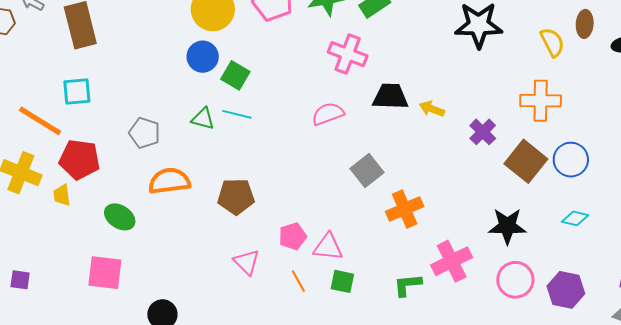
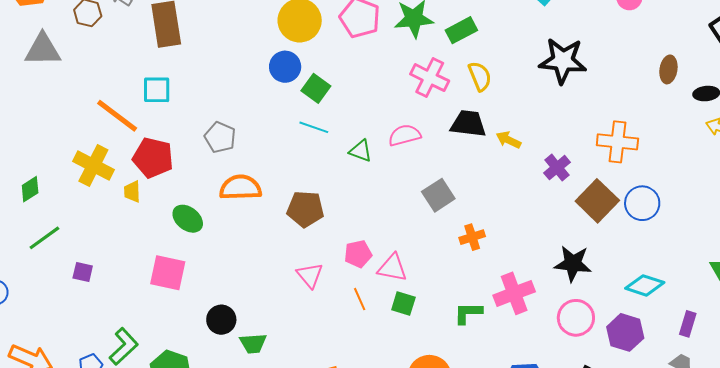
yellow semicircle: (552, 42) -> (480, 76), moved
green triangle: (203, 119) -> (361, 151), moved
orange cross: (405, 209) -> (472, 237), size x0.7
cyan diamond: (575, 218) -> (645, 285), moved, size x1.4

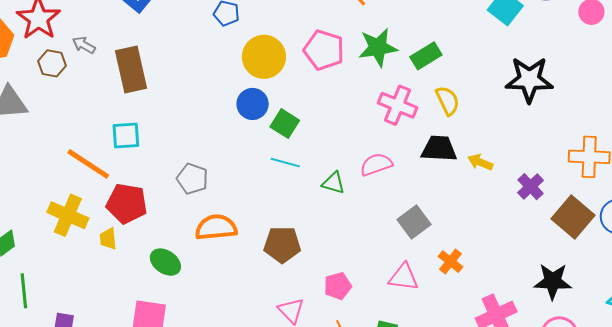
orange cross: (472, 237) -> (450, 262), turned -30
green line: (44, 238) -> (24, 291), turned -56
pink triangle: (392, 268) -> (404, 277), moved

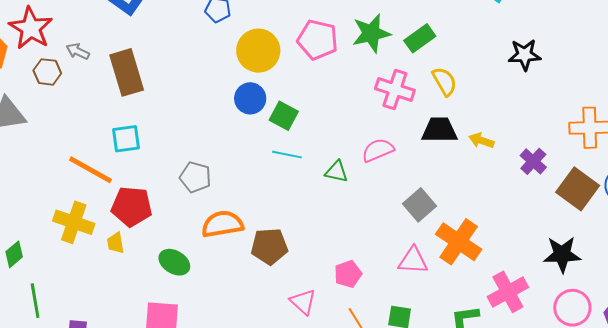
black star: (529, 80) -> (525, 55), size x0.7
brown pentagon: (282, 245) -> (269, 246), moved
orange cross: (450, 262) -> (459, 242), size x1.8

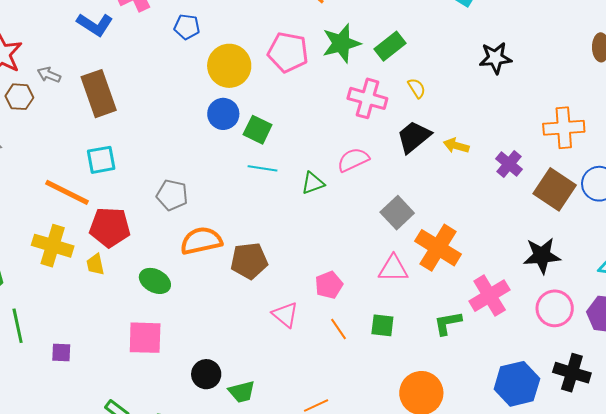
yellow semicircle: (444, 81) -> (417, 88), size x0.7
black trapezoid: (439, 130) -> (414, 137), turned -36
green triangle: (336, 172) -> (313, 183), turned -30

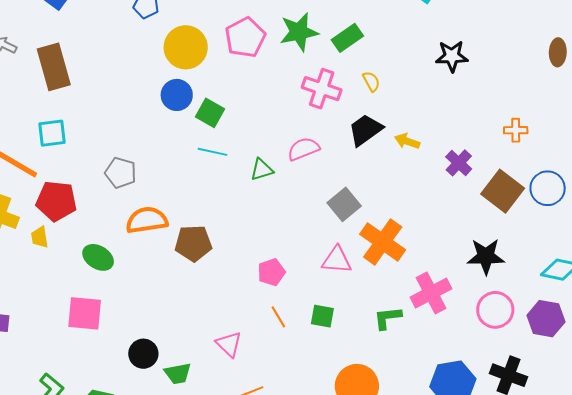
pink pentagon: (288, 52) -> (245, 37), turned 30
orange cross: (564, 128) -> (516, 130), size x0.6
pink triangle: (285, 315) -> (229, 344), moved

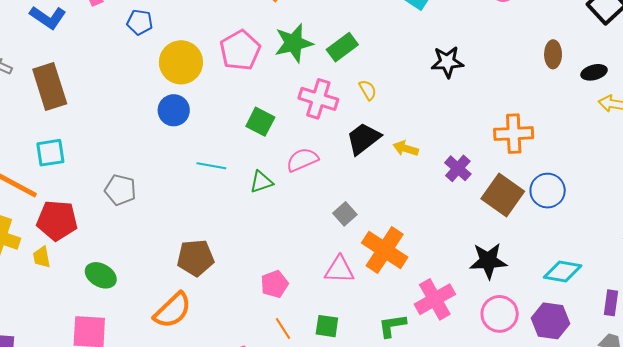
green square: (210, 113) -> (260, 122), moved
orange cross: (516, 130) -> (514, 134), size x1.6
gray square: (344, 204) -> (345, 214), size x0.7
orange semicircle: (147, 220) -> (173, 310), moved, turned 147

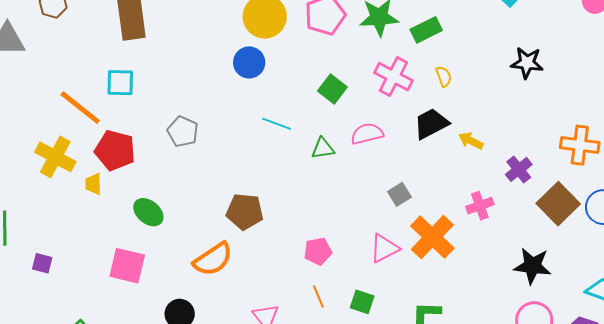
pink triangle: (339, 270) -> (384, 248), turned -40
pink cross: (435, 299) -> (480, 206), moved, size x0.7

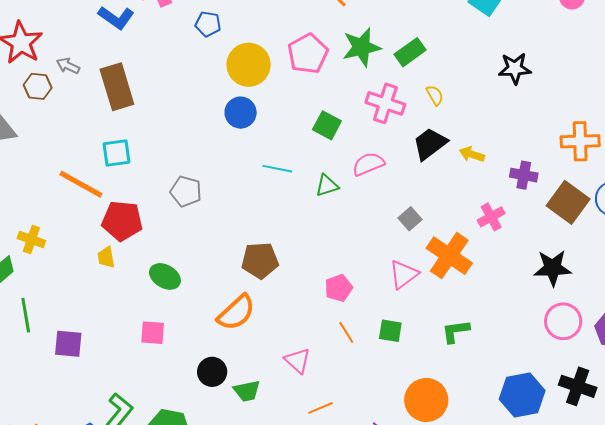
yellow cross: (55, 157) -> (31, 239), moved, size x0.7
purple cross: (519, 169) -> (524, 175), turned -32
purple square: (42, 263) -> (68, 344), size x1.4
pink square: (127, 266) -> (153, 333), size x0.7

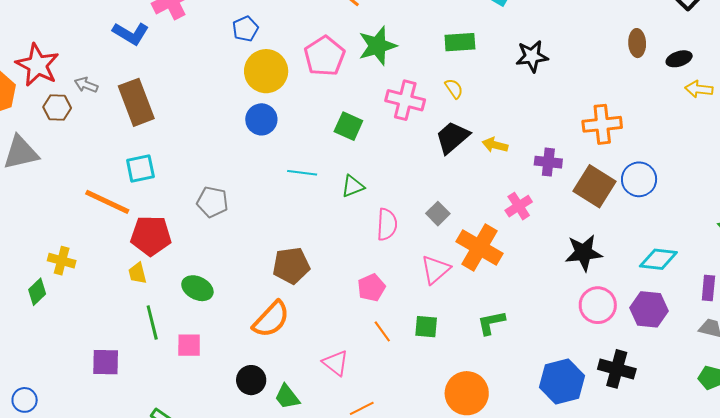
blue pentagon: (208, 24) -> (245, 29), moved, turned -30
green rectangle: (410, 52) -> (460, 42), moved, turned 36
pink semicircle: (368, 164) -> (387, 224), moved, turned 120
green line: (26, 315) -> (152, 323), moved
green trapezoid: (247, 391) -> (287, 397), turned 68

